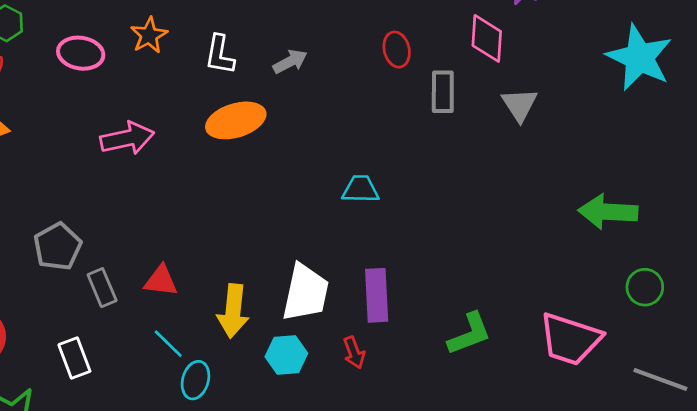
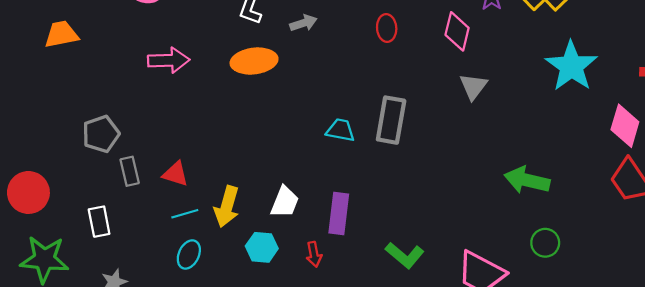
gray rectangle: (443, 92) -> (391, 120), moved, size x1.4
white trapezoid: (305, 293) -> (285, 202), size x0.7
green L-shape: (469, 334) -> (405, 255), turned 51
cyan line: (168, 344) -> (185, 214), moved, turned -70

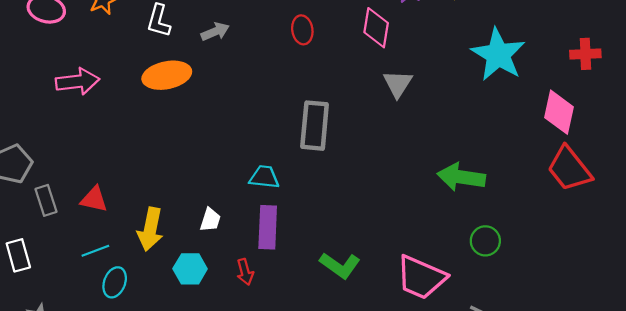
cyan trapezoid: (340, 130) -> (264, 177), moved
white trapezoid: (285, 202) -> (210, 220), size x0.7
cyan line: (185, 214) -> (95, 251), moved

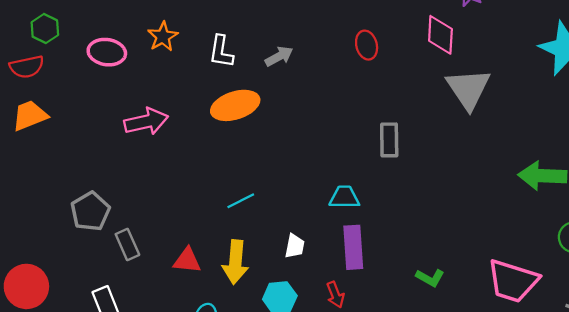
gray triangle: (398, 84) -> (468, 89), size x1.5
gray rectangle: (315, 126) -> (389, 140), size x0.7
red triangle: (94, 199) -> (187, 260), moved
cyan line: (95, 251) -> (241, 201), moved
green L-shape: (340, 265) -> (430, 278), size x0.7

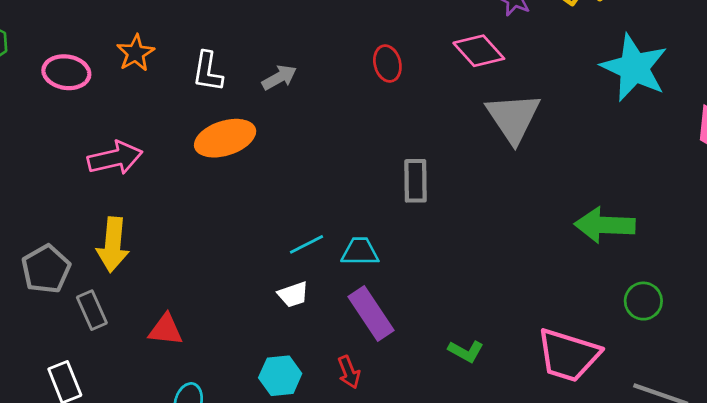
pink diamond: (440, 35) -> (479, 51), turned -45
cyan line: (241, 201) -> (307, 244), moved
white trapezoid: (295, 246) -> (293, 294), moved, turned 60
purple rectangle: (353, 247) -> (371, 314), turned -30
yellow arrow: (235, 262) -> (113, 245), moved

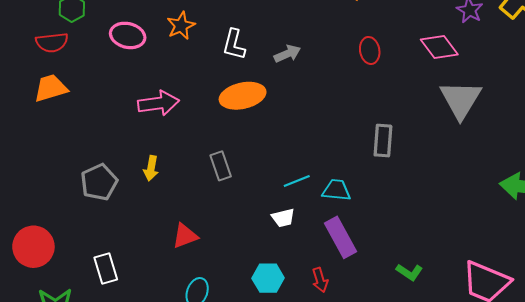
yellow arrow: (113, 245) -> (151, 168), size x0.6
gray rectangle: (92, 310) -> (221, 166), moved
red triangle: (166, 330) -> (185, 236), turned -32

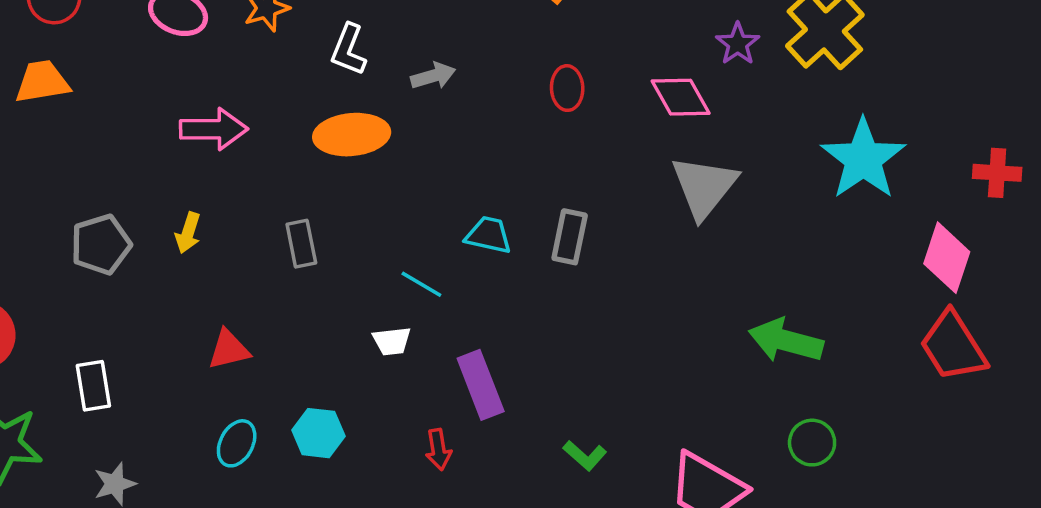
cyan line: (297, 181) -> (421, 284), turned 45
cyan trapezoid: (336, 190) -> (489, 235), moved
cyan hexagon: (268, 278) -> (318, 433), moved

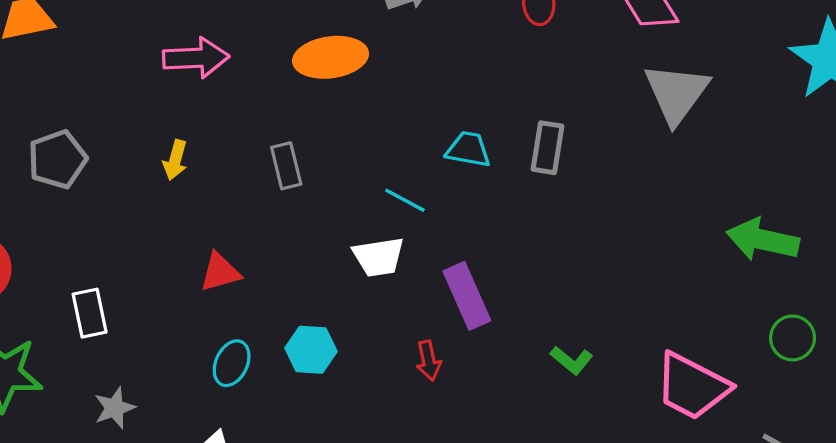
gray pentagon: (101, 245) -> (57, 159), moved
white trapezoid: (392, 341) -> (379, 257), size x1.4

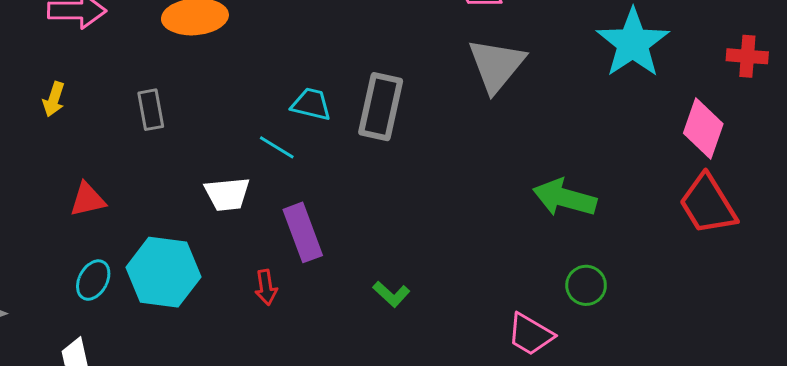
gray rectangle: (547, 148) -> (381, 107), size x1.4
cyan line: (405, 200) -> (277, 147), moved
cyan hexagon: (311, 350) -> (163, 272), size x1.6
pink trapezoid: (692, 386) -> (530, 334), moved, size x0.7

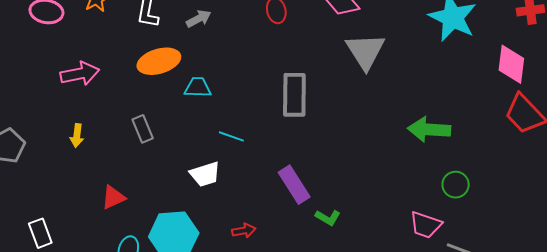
cyan trapezoid: (311, 104) -> (198, 87), moved
purple rectangle: (303, 232) -> (294, 185), moved
red arrow: (266, 287) -> (244, 231), turned -80

